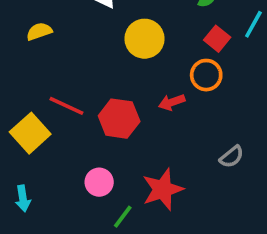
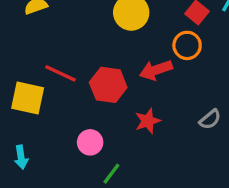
red arrow: (172, 102) -> (156, 70), size x1.4
yellow square: (30, 133) -> (28, 98), turned -36
red star: (163, 189) -> (148, 121), moved, size x0.7

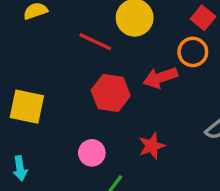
red line: (61, 73) -> (95, 42), moved
red star: (148, 121) -> (152, 146), moved

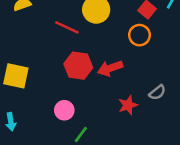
red arrow: (160, 78) -> (110, 68), moved
red star: (152, 146) -> (128, 105), moved

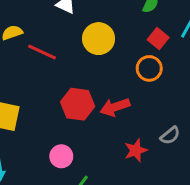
red line: (67, 27) -> (42, 52), moved

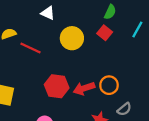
red square: (158, 39) -> (105, 33), moved
orange circle: (149, 68) -> (109, 85), moved

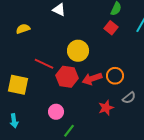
yellow circle: (72, 38) -> (78, 51), moved
red line: (30, 48) -> (44, 64), moved

